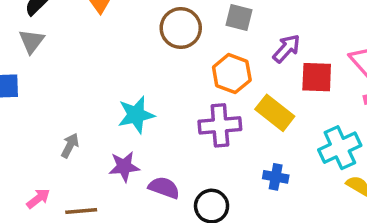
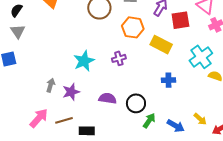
purple cross: (220, 125) -> (119, 58), moved, size x0.6
purple star: (124, 167) -> (71, 92), moved
pink arrow: (38, 198) -> (39, 118), size x1.5

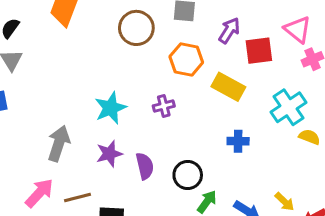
gray arrow: (51, 85) -> (59, 143), size x1.6
purple star: (71, 92) -> (109, 154), moved
purple semicircle: (108, 98) -> (145, 166), turned 66

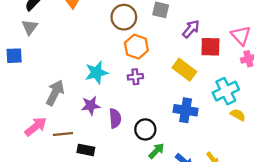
orange hexagon: (186, 59) -> (136, 47), moved
blue cross: (238, 141) -> (186, 110), size x1.5

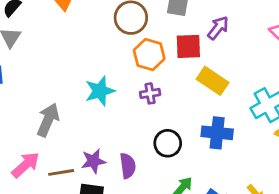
red square: (210, 47) -> (188, 46), moved
purple star: (91, 106) -> (93, 161), moved
purple semicircle: (115, 118) -> (128, 166), moved
black circle: (145, 129) -> (168, 143), moved

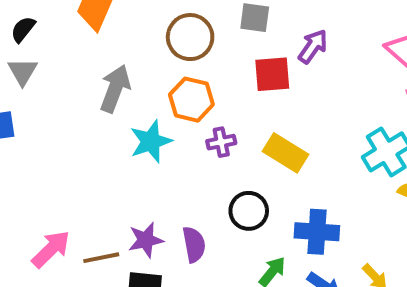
orange hexagon: (149, 55) -> (191, 100), moved
yellow rectangle: (213, 81) -> (286, 153), moved
gray arrow: (48, 120) -> (115, 89), moved
blue cross: (217, 133) -> (317, 232), moved

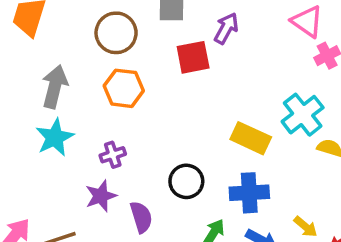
cyan star: (151, 141) -> (55, 137), moved
purple cross: (221, 142) -> (113, 155), moved
yellow rectangle: (286, 153) -> (251, 138), moved
purple star: (146, 240) -> (101, 196), moved

